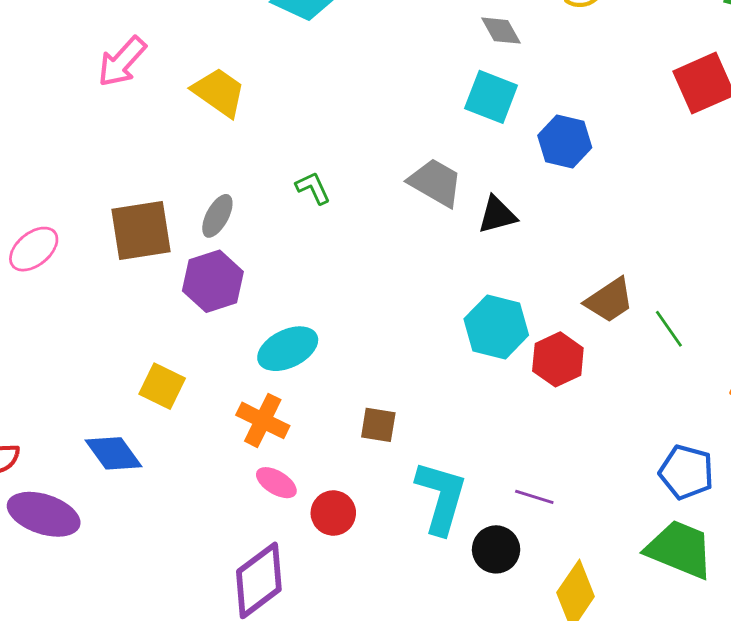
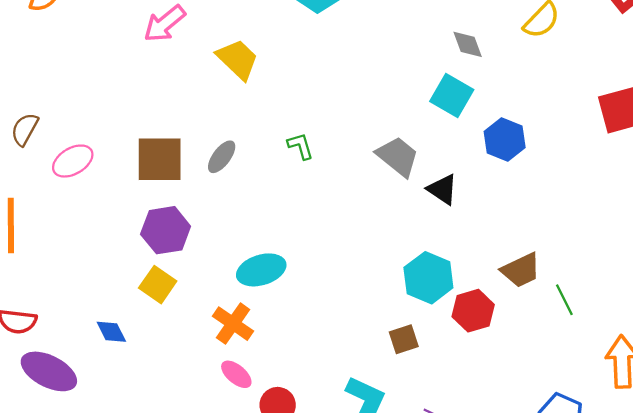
black triangle: (497, 215) -> (442, 189), turned 40
purple hexagon: (213, 281) -> (166, 230), moved
brown square: (378, 425) -> (404, 339), moved, turned -36
blue diamond: (113, 453) -> (111, 332), size x0.7

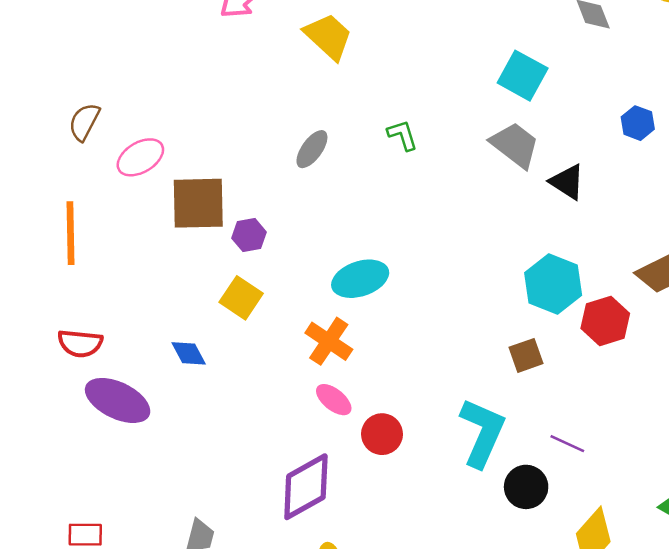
cyan square: (452, 95) -> (523, 76), moved
blue hexagon: (505, 140) -> (638, 123), size x0.7
brown square: (160, 159) -> (198, 203), moved
purple hexagon: (166, 230) -> (249, 235), size x0.6

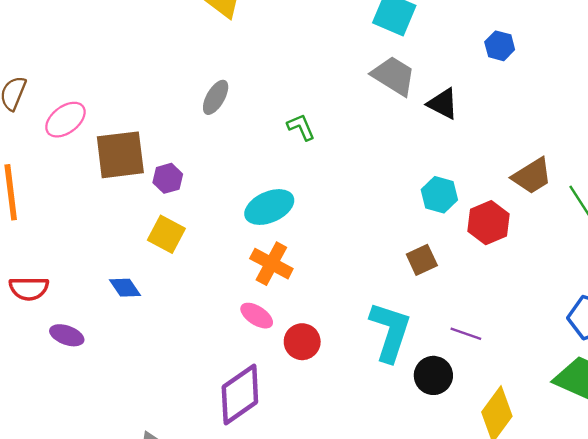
green L-shape: (403, 135) -> (301, 127), moved
cyan hexagon: (553, 284) -> (439, 195), size x0.7
orange cross: (329, 341) -> (271, 264), moved
purple ellipse: (118, 400) -> (67, 335), size x0.6

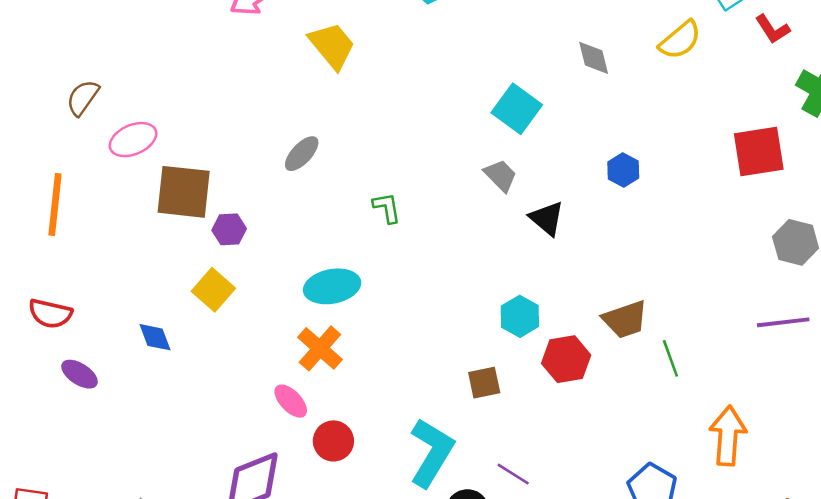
gray trapezoid: (394, 76) -> (500, 176), size x0.7

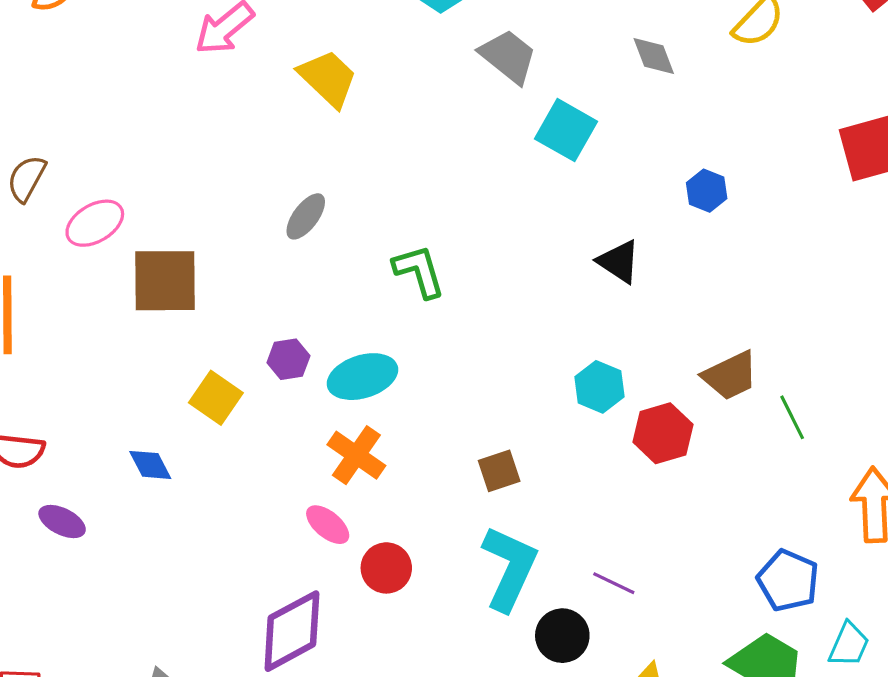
gray trapezoid: (500, 176) -> (508, 56), moved, size x1.4
green L-shape: (387, 208) -> (419, 271), size x1.4
purple hexagon: (229, 229) -> (288, 359), moved
brown square: (484, 383) -> (499, 471), moved

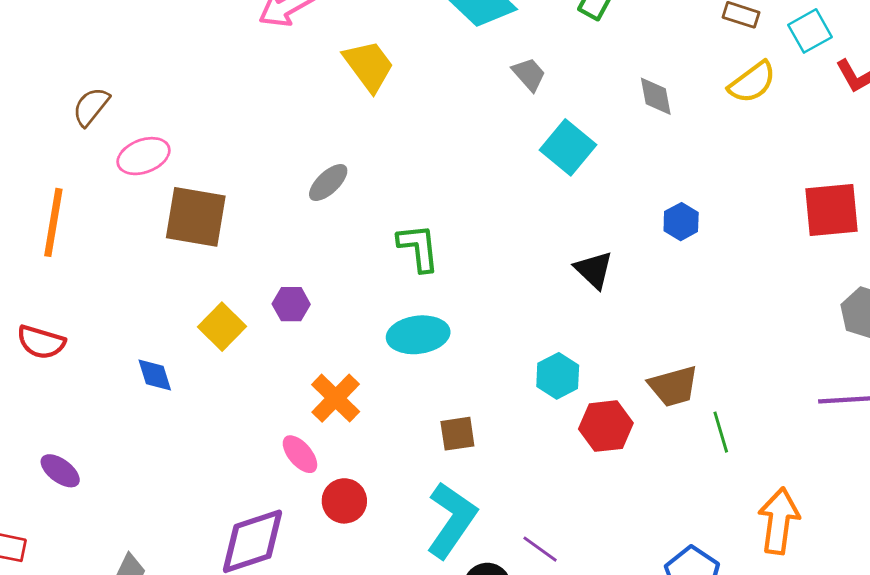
gray trapezoid: (508, 56) -> (529, 74), size x0.7
cyan ellipse: (362, 377) -> (418, 335), moved
purple ellipse: (62, 521) -> (60, 471), moved

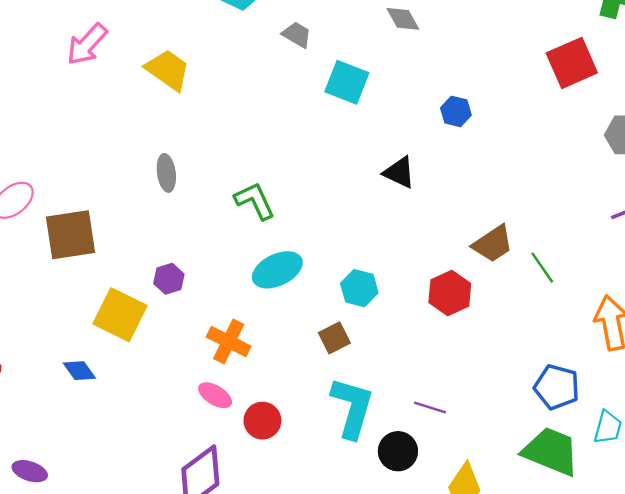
gray ellipse: (328, 183) -> (166, 173), turned -36
yellow square: (222, 327) -> (120, 315), size x1.4
cyan hexagon: (558, 376) -> (359, 288), moved

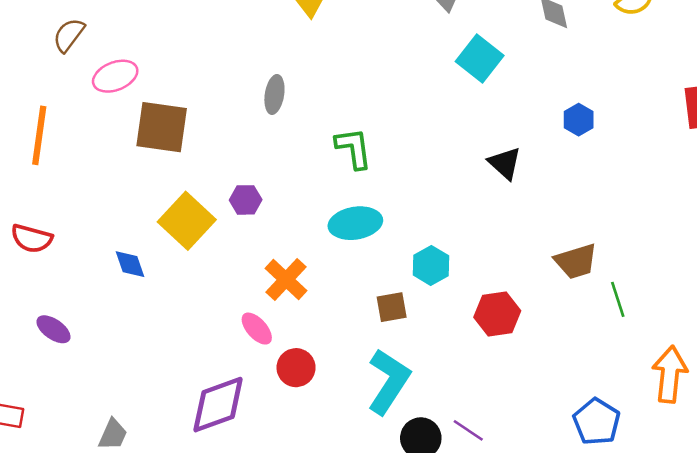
red hexagon: (450, 293) -> (497, 314), moved
purple line: (430, 408) -> (468, 430), moved
purple ellipse: (30, 471) -> (53, 329), moved

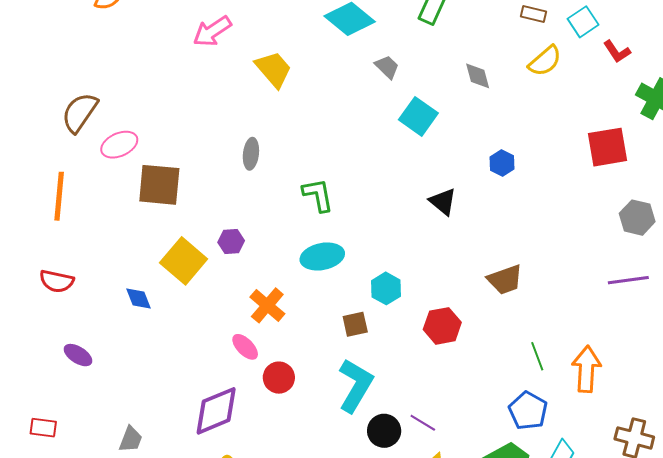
brown semicircle: (69, 35) -> (80, 112), size x1.4
green line: (618, 299) -> (537, 356), moved

